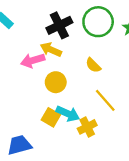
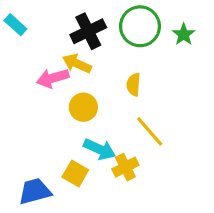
yellow semicircle: (93, 65) -> (134, 85), turned 49
yellow square: (51, 117) -> (75, 174), moved

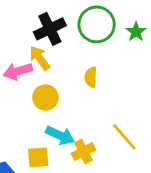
yellow arrow: (77, 64) -> (40, 58), turned 30
yellow line: (150, 131) -> (124, 137), moved
yellow square: (75, 174) -> (38, 157), turned -35

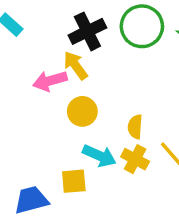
yellow semicircle: (91, 77) -> (135, 127), moved
yellow cross: (83, 152) -> (135, 159), moved, turned -35

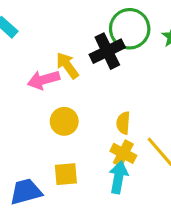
black cross: (87, 31) -> (107, 51), moved
yellow circle: (82, 111) -> (64, 121), moved
cyan arrow: (99, 156) -> (118, 177), moved, turned -104

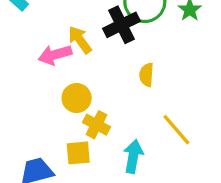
yellow semicircle: (123, 123) -> (146, 75), moved
yellow cross: (123, 153) -> (97, 125), moved

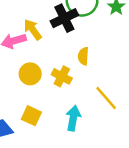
yellow cross: (97, 125) -> (62, 76), moved
yellow square: (78, 153) -> (31, 116), turned 30

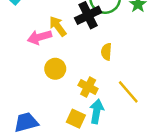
yellow cross: (62, 76) -> (88, 87), moved
yellow square: (31, 116) -> (76, 119), moved

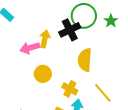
yellow arrow: (58, 26) -> (45, 39), turned 48
yellow semicircle: (106, 52) -> (85, 60), size x1.6

